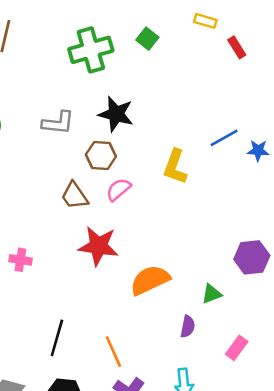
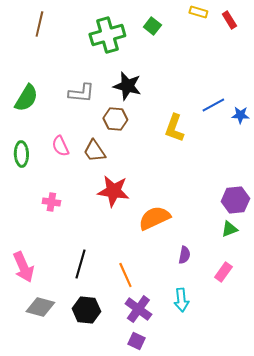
red rectangle: (237, 47) -> (229, 20), moved
pink semicircle: (119, 189) -> (60, 146), moved, turned -75
green triangle: (212, 294) -> (229, 229), moved

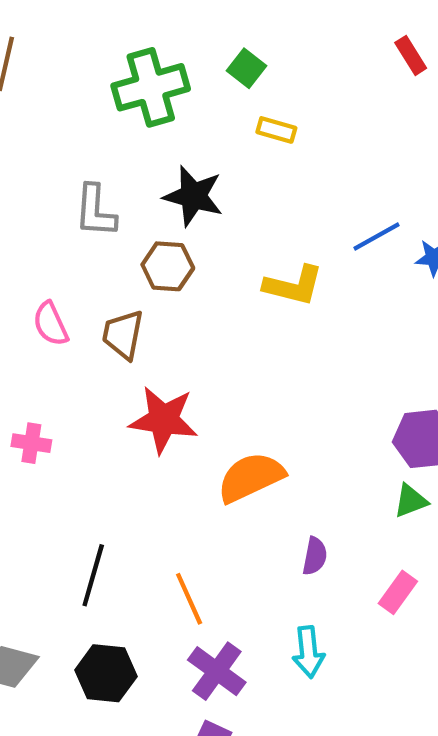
yellow rectangle: (198, 12) -> (276, 130), moved
gray L-shape: (81, 93) -> (95, 211), turned 88
yellow L-shape: (174, 128) -> (293, 286), turned -96
brown trapezoid: (94, 151) -> (123, 335), turned 45

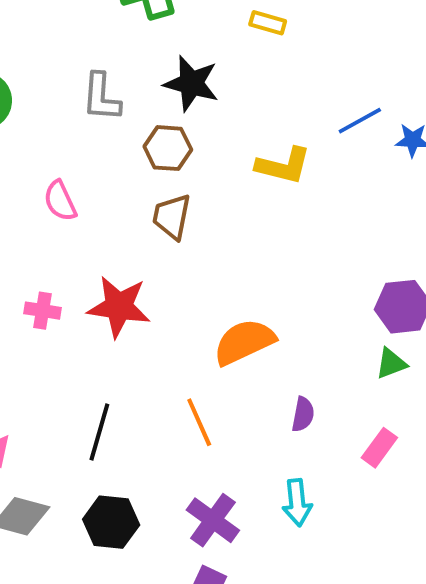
brown trapezoid: (123, 335) -> (172, 217), moved
red star: (163, 420) -> (119, 307), moved
orange line: (189, 599) -> (199, 422), moved

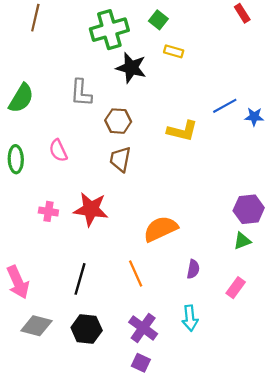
black star: (191, 83) -> (131, 68), moved

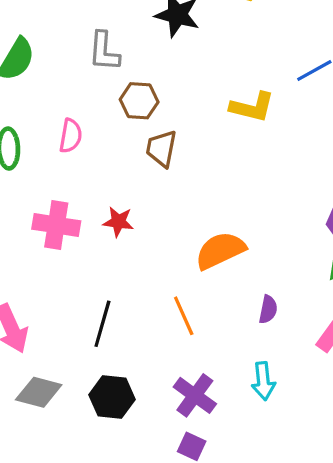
brown hexagon: (118, 121) -> (139, 101), moved
pink semicircle: (58, 150) -> (71, 136), turned -145
red star: (91, 209) -> (118, 222), size x0.6
pink cross: (48, 211) -> (56, 225), size x1.6

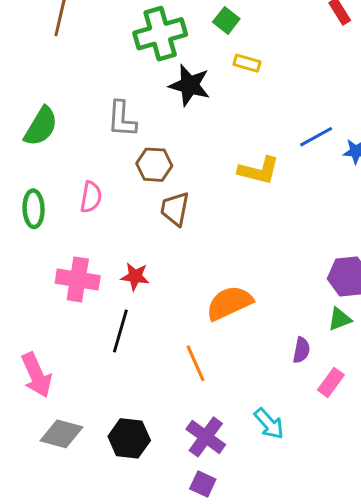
purple semicircle: (268, 309) -> (301, 350), moved
black line: (102, 324) -> (120, 331), moved
cyan arrow: (263, 381) -> (269, 424), turned -36

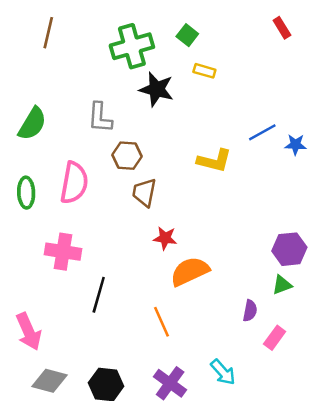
pink semicircle: (91, 197) -> (74, 183), size x1.6
red star: (135, 276) -> (165, 238), moved

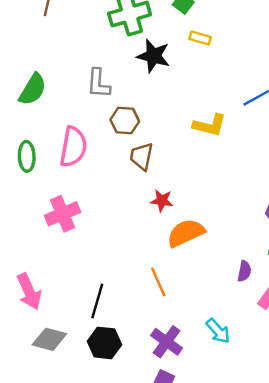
pink cross: (63, 252) -> (63, 214), turned -32
black line: (99, 295) -> (97, 301), moved

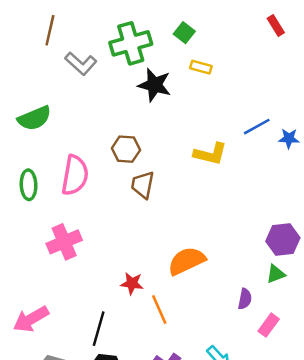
gray L-shape: (98, 83) -> (81, 64), moved, turned -52
green semicircle: (33, 89) -> (34, 118), turned 36
red star: (162, 201) -> (132, 283), moved
pink arrow: (29, 292) -> (31, 319), turned 84

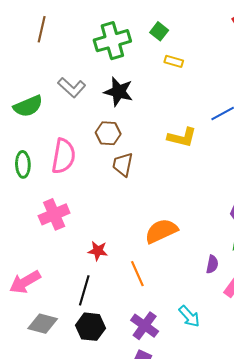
gray L-shape: (81, 64) -> (72, 87), moved
black star: (155, 85) -> (119, 92), moved
red star: (132, 283) -> (98, 251), moved

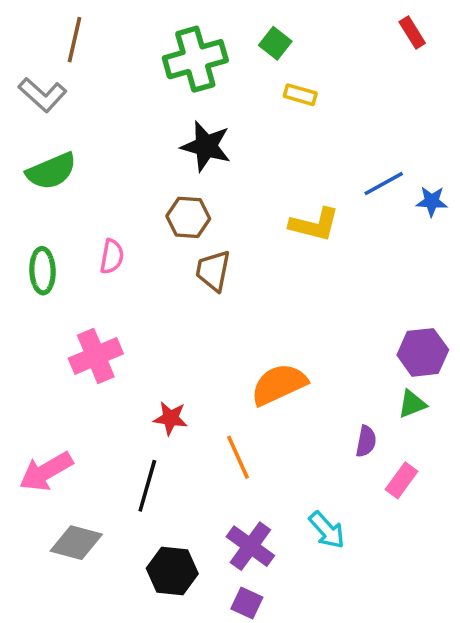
gray L-shape: (72, 87) -> (43, 95), moved
pink semicircle: (63, 156) -> (112, 256), size x0.6
black hexagon: (91, 327) -> (172, 571), moved

